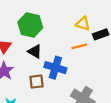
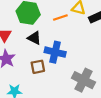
orange line: (79, 46) -> (60, 17), moved

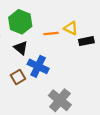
brown square: (38, 67) -> (18, 77), turned -32

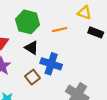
yellow triangle: (71, 28) -> (85, 13), moved
black rectangle: (86, 41) -> (96, 32), turned 40

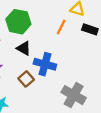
orange line: (60, 30) -> (61, 27), moved, turned -48

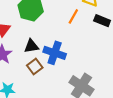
black triangle: (24, 48) -> (31, 46), moved, turned -42

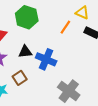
brown square: (35, 67) -> (20, 78), moved

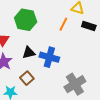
gray cross: (69, 91) -> (75, 84), turned 30

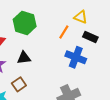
blue cross: (49, 57) -> (76, 57), moved

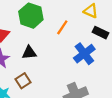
orange line: (64, 32) -> (62, 27), moved
blue cross: (76, 57) -> (84, 54), turned 30

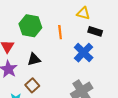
orange line: (62, 27) -> (60, 32), turned -32

